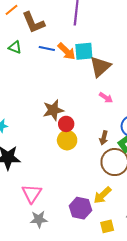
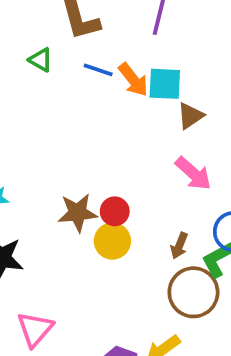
brown triangle: (100, 67) -> (190, 116), size x0.7
pink arrow: (106, 98) -> (193, 173), size x1.5
brown star: (53, 110) -> (78, 213), moved

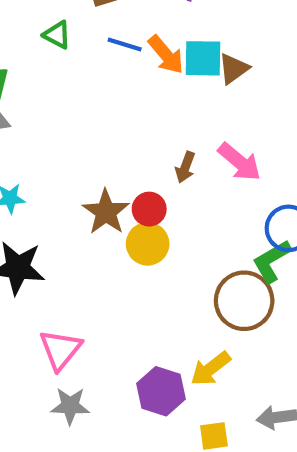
brown triangle: (190, 116) -> (234, 69), moved
brown star: (78, 213) -> (106, 212), turned -30
brown arrow: (179, 246) -> (185, 167), moved

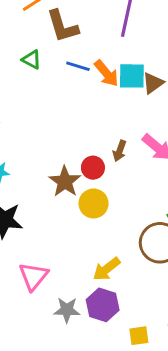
red circle: (149, 209) -> (93, 168), moved
yellow arrow: (211, 369) -> (107, 269), moved
gray star: (70, 406) -> (67, 310), moved

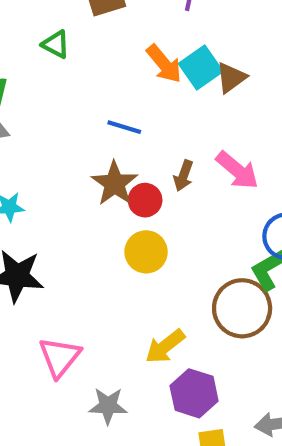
blue line: (78, 66) -> (124, 127), moved
cyan square: (132, 76) -> (201, 67), turned -36
brown star: (65, 182) -> (115, 183), moved
purple hexagon: (103, 305) -> (194, 393), moved

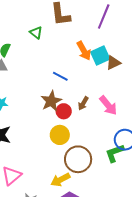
brown circle: (242, 308) -> (78, 159), moved

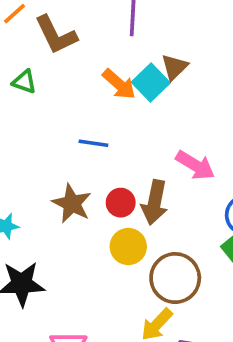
brown triangle: (113, 63) -> (175, 67), moved
brown star: (51, 101) -> (72, 204), moved
brown arrow: (83, 103) -> (155, 202), moved, size x1.6

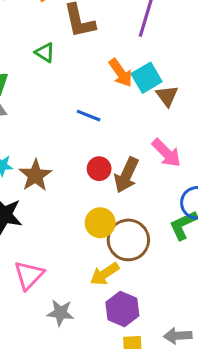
brown triangle: (175, 67) -> (167, 96), moved, turned -35
brown star: (72, 204) -> (35, 175), moved
yellow circle: (128, 247) -> (100, 223), moved

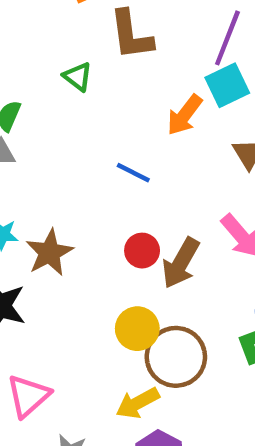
orange arrow: (121, 73) -> (185, 115), turned 68
cyan square: (147, 78) -> (227, 85), moved

